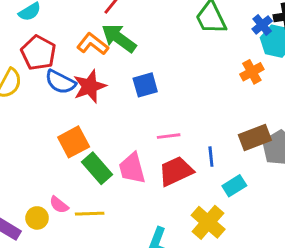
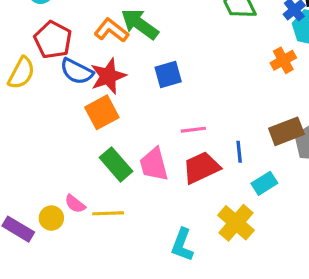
orange square: (74, 142) -> (102, 112), moved

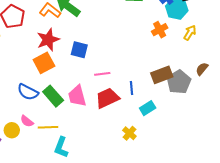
blue semicircle: (77, 71) -> (28, 92), moved
blue square: (168, 74) -> (79, 50), moved, turned 30
yellow cross: (236, 223) -> (129, 133), size x0.6
cyan L-shape: (182, 245) -> (61, 147), moved

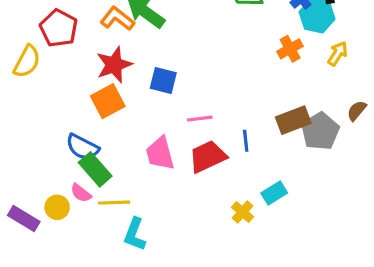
green rectangle: (53, 96) -> (95, 169), moved
cyan rectangle: (148, 108) -> (274, 193), moved

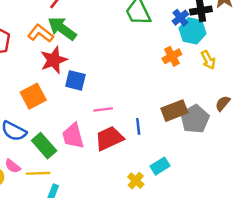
yellow arrow: (338, 54) -> (208, 60), turned 120
red star: (114, 65) -> (54, 60), moved
green rectangle: (95, 169) -> (44, 146), moved

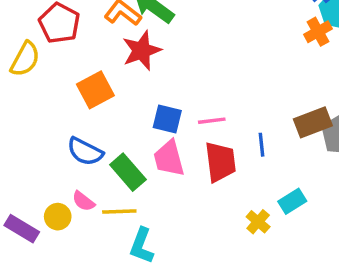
orange cross: (172, 56) -> (318, 32), moved
blue square: (75, 80) -> (167, 119), moved
orange square: (33, 96) -> (95, 90), moved
red trapezoid: (109, 138) -> (220, 162), turned 108

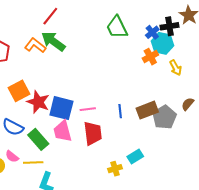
red star: (142, 51) -> (38, 102), moved, turned -30
blue square: (167, 119) -> (61, 108), size x1.4
blue line: (261, 145) -> (120, 111), moved
yellow cross: (258, 222) -> (115, 169), turned 32

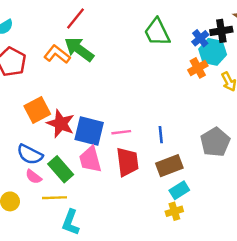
brown rectangle: (147, 110) -> (169, 166), moved
pink semicircle: (12, 157) -> (33, 177), moved
yellow cross: (115, 169) -> (174, 211), moved

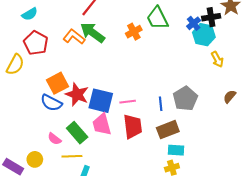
orange cross: (198, 68) -> (134, 32), moved
gray pentagon: (215, 142) -> (185, 99), moved
blue semicircle: (30, 154) -> (51, 103), moved
cyan rectangle: (179, 190) -> (176, 150), turned 35

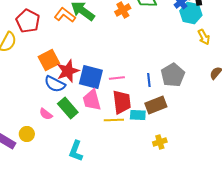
red star: (77, 94) -> (68, 71), turned 30
blue semicircle: (51, 103) -> (55, 84), moved
cyan rectangle: (176, 150) -> (138, 115), moved
yellow line: (72, 156) -> (114, 120), moved

